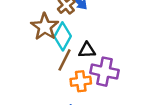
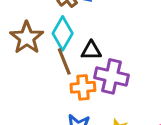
brown star: (45, 27) -> (27, 38), moved
brown line: (65, 60) -> (64, 61), turned -50

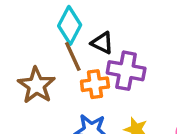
brown star: (27, 38) -> (36, 85), moved
black triangle: (91, 51) -> (102, 43), turned 30

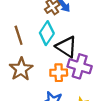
black triangle: (102, 43) -> (66, 47), size x1.5
brown line: (73, 56) -> (19, 35), moved

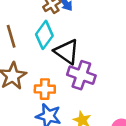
orange cross: (59, 73) -> (45, 89), moved

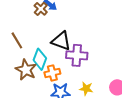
cyan diamond: (44, 35) -> (40, 59), moved

